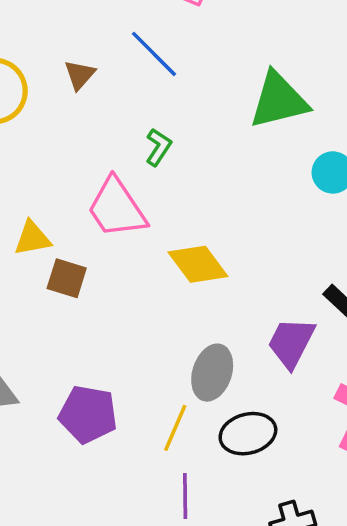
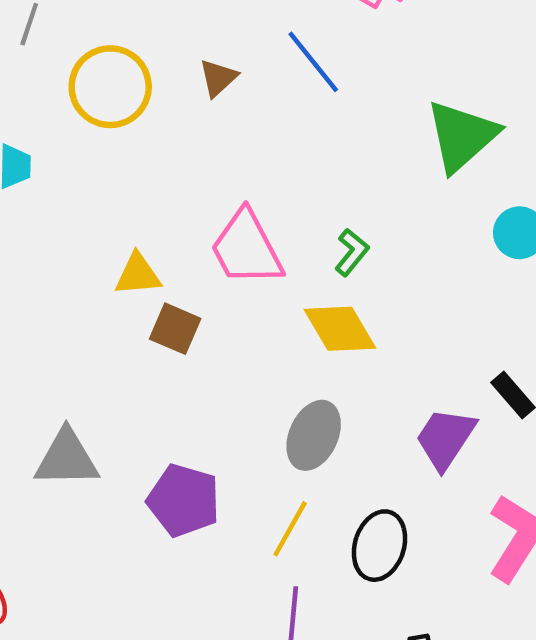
green triangle: (279, 100) -> (462, 136), turned -34
green L-shape: (158, 147) -> (352, 252), moved
gray ellipse: (212, 373) -> (314, 435), moved
black ellipse: (248, 434) -> (379, 546), turned -64

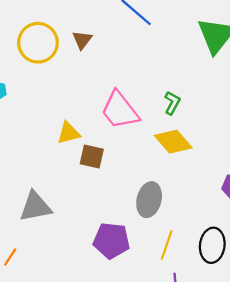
brown triangle: (218, 78) -> (82, 40), moved
gray ellipse: (314, 435) -> (149, 200), moved
gray triangle: (67, 458) -> (35, 207), moved

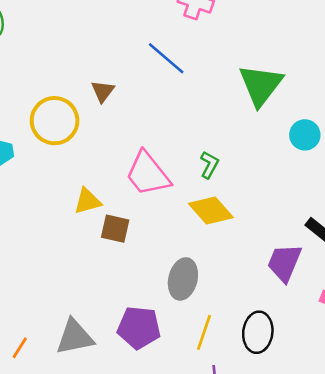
yellow circle: (38, 43) -> (55, 121), moved
gray triangle: (35, 207) -> (75, 337), moved

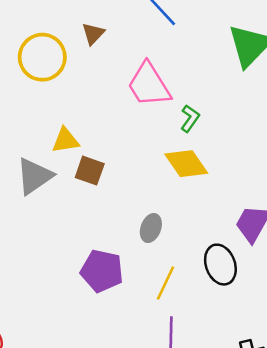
pink trapezoid: (148, 174) -> (149, 85), moved
gray ellipse: (183, 279) -> (151, 228), size x0.7
black ellipse: (258, 332) -> (220, 265), moved, turned -33
gray triangle: (75, 337) -> (34, 176), moved, turned -30

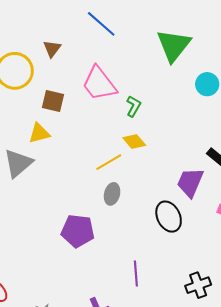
yellow diamond: (186, 164) -> (134, 141), size x0.7
brown square: (90, 171) -> (53, 101), moved
yellow line: (166, 283) -> (109, 162), moved, turned 40

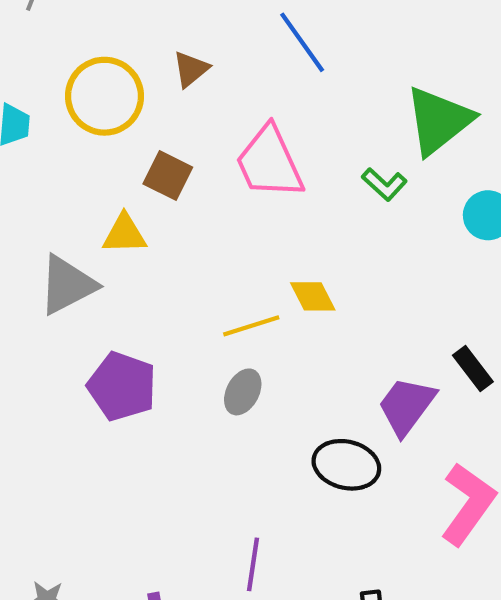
green L-shape: (133, 106) -> (384, 184), moved, turned 90
black ellipse: (169, 217) -> (346, 465), turned -64
purple pentagon: (78, 231) -> (122, 386), moved

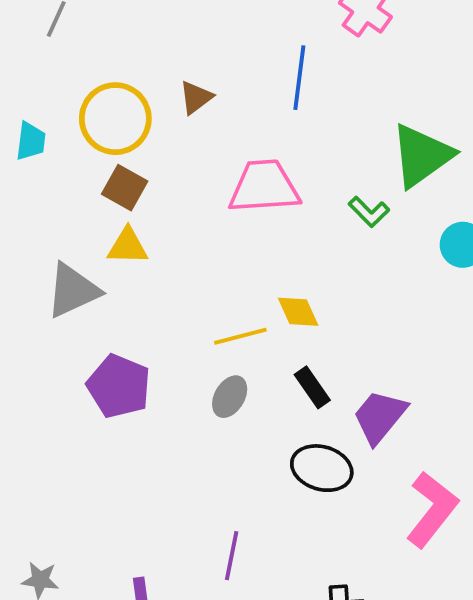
blue line: (302, 42) -> (299, 78), turned 40
pink trapezoid: (269, 163) -> (264, 187), turned 108
brown square: (168, 176) -> (125, 188), moved
black rectangle: (473, 369) -> (312, 387), moved

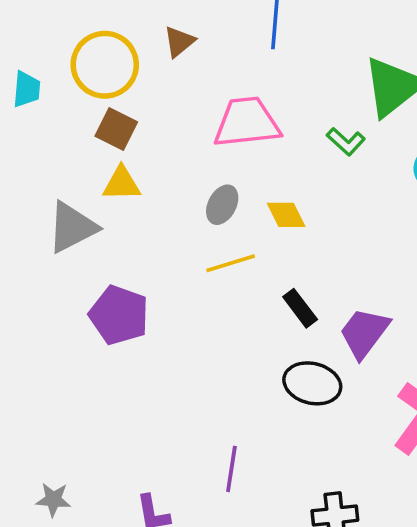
yellow diamond: (298, 312) -> (286, 215), moved
gray ellipse: (230, 397) -> (222, 205), moved

